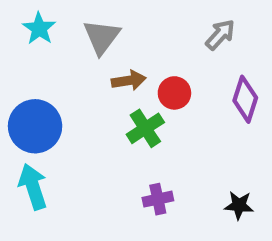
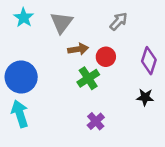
gray arrow: (220, 35) -> (119, 21), moved
purple cross: (158, 199) -> (96, 121), turned -30
black star: (239, 205) -> (145, 97), moved

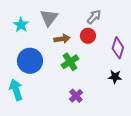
cyan star: (24, 18) -> (21, 25), moved
red circle: (106, 57) -> (88, 36), moved
blue circle: (21, 77) -> (30, 61), moved

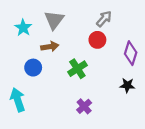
brown arrow: (62, 39) -> (50, 47), moved
blue circle: (30, 61) -> (33, 68), size x0.6

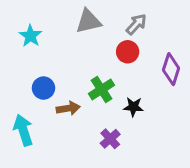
gray triangle: (54, 20) -> (88, 21), moved, turned 40
brown arrow: (50, 47) -> (68, 108), moved
black star: (127, 85) -> (133, 107), moved

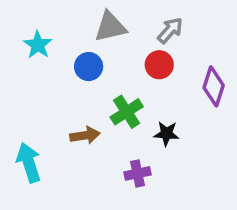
blue circle: (43, 88) -> (89, 67), moved
purple cross: (110, 139) -> (137, 173), turned 30

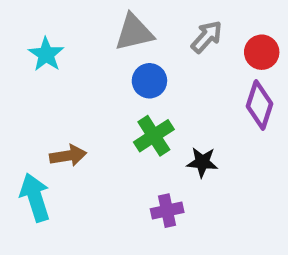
red circle: (159, 65) -> (262, 52), moved
blue circle: (89, 67) -> (149, 81), moved
brown arrow: (85, 135) -> (68, 156), moved

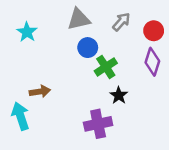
green cross: (154, 136) -> (106, 67), moved
black star: (202, 162) -> (119, 95), turned 30
purple cross: (167, 211) -> (98, 124), size x1.5

